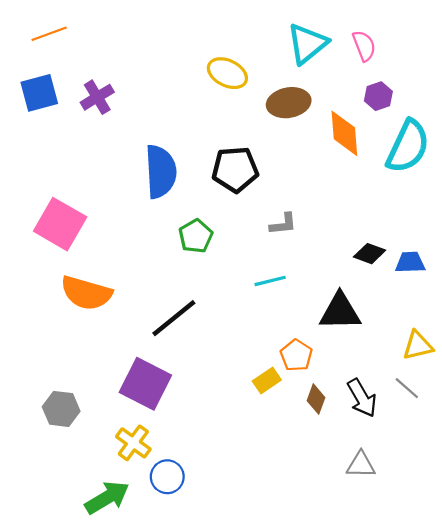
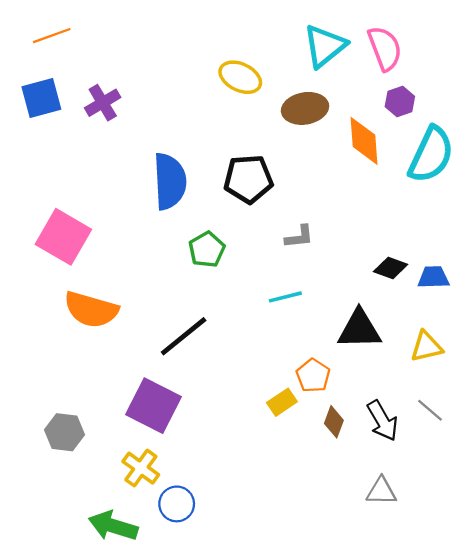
pink semicircle: (364, 46) -> (385, 48), size x1.4
yellow triangle: (418, 345) -> (426, 347), moved
green arrow: (107, 498) -> (113, 526), turned -132

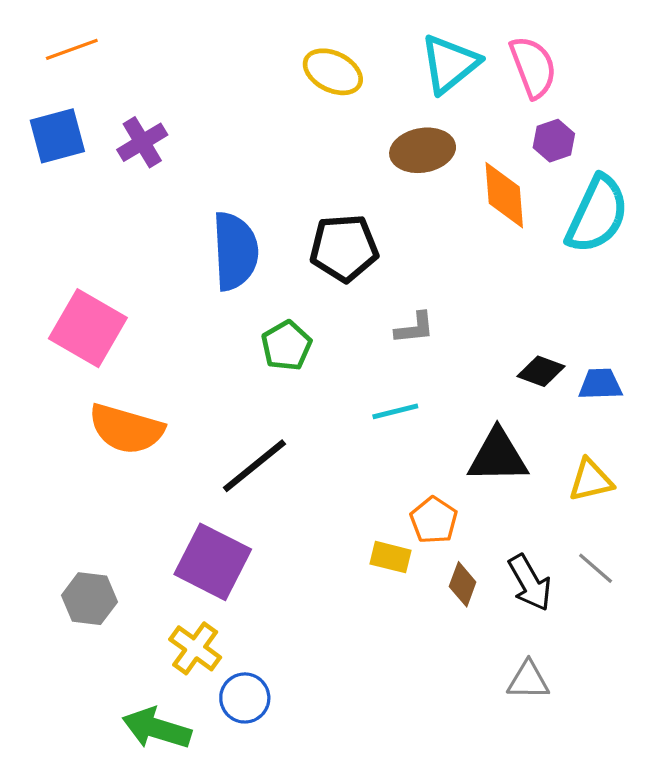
yellow ellipse: (240, 77) -> (333, 72), moved
yellow rectangle: (282, 402) -> (391, 557), turned 48

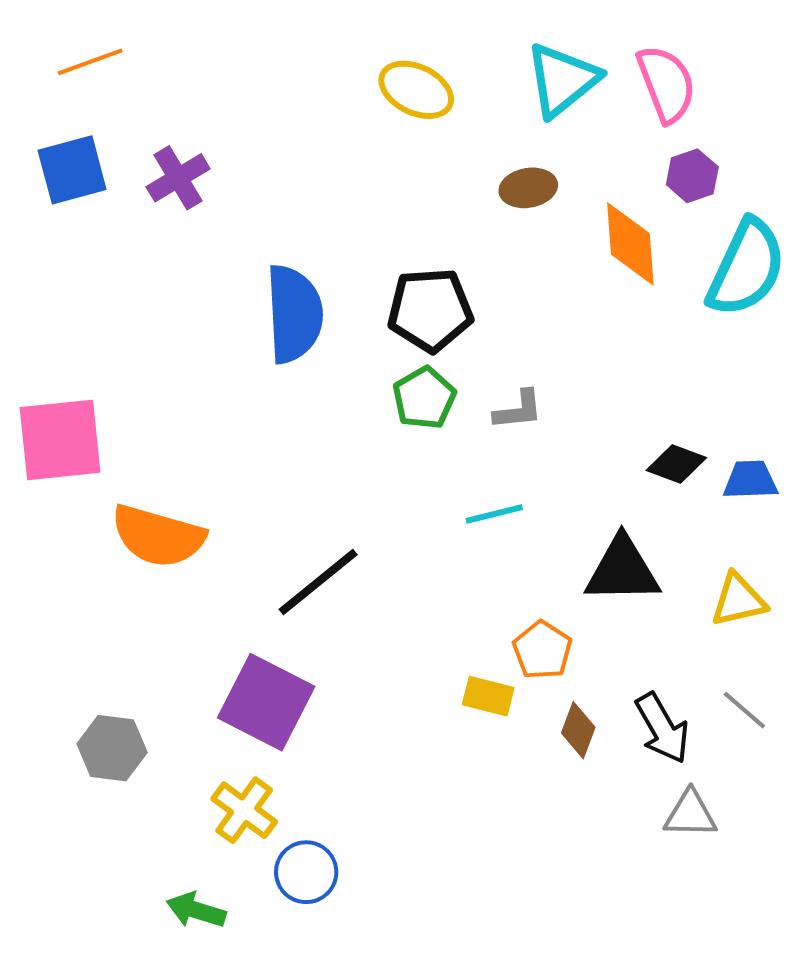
brown ellipse: (423, 150) -> (528, 188), size x0.7
pink square: (88, 328) -> (60, 440), moved, turned -36
green pentagon: (286, 346) -> (424, 398), moved
gray triangle: (528, 680) -> (690, 814), moved
green arrow: (157, 728) -> (196, 910), size x0.7

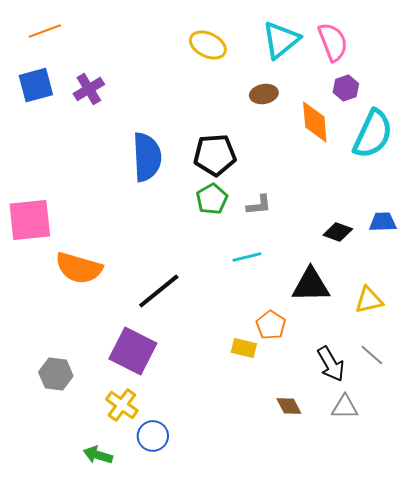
blue trapezoid: (750, 480) -> (383, 222), moved
brown diamond: (578, 730) -> (289, 406), moved, turned -48

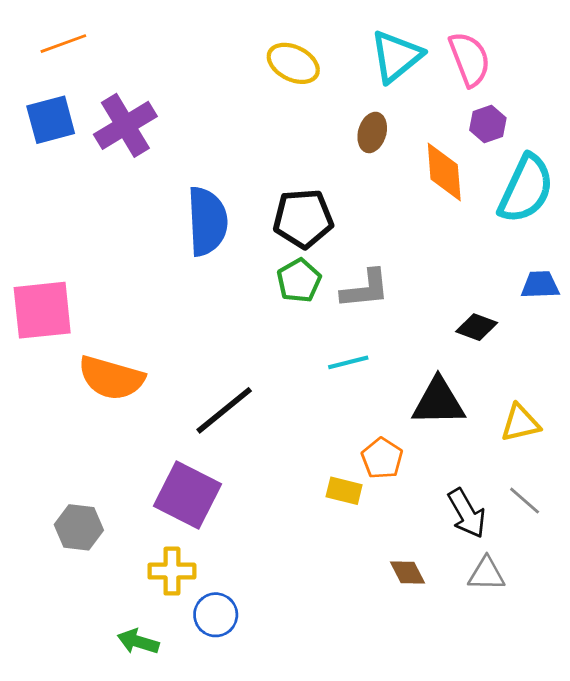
purple cross: (89, 89) -> (125, 125), size x1.4
brown ellipse: (264, 94) -> (372, 132), turned -64
gray L-shape: (259, 205) -> (365, 289), size x1.4
blue trapezoid: (383, 222) -> (540, 285), moved
yellow cross: (122, 405) -> (172, 571), turned -36

